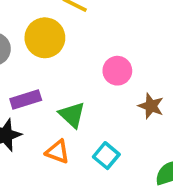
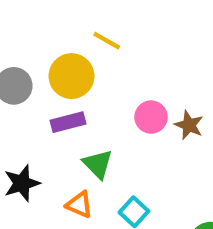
purple rectangle: (26, 99) -> (68, 122), moved
brown star: (151, 106) -> (189, 125), moved

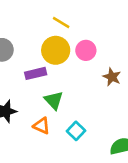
yellow circle: (71, 76) -> (56, 50), moved
pink circle: (151, 117) -> (86, 50), moved

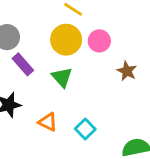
purple rectangle: (36, 73) -> (23, 64), moved, turned 60
green triangle: (54, 100) -> (62, 77), moved

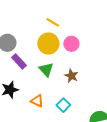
brown star: (127, 71) -> (71, 76), moved

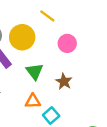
yellow circle: (48, 44) -> (22, 37), moved
orange triangle: (37, 101) -> (33, 101), moved, turned -32

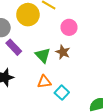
yellow circle: (22, 37) -> (28, 15), moved
brown star: (64, 81) -> (63, 52), moved

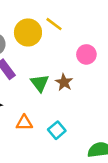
pink circle: (69, 27) -> (86, 54), moved
orange triangle: (44, 82) -> (24, 123), moved

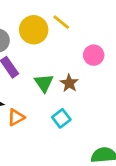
orange triangle: (24, 123) -> (16, 117), moved, turned -30
cyan square: (57, 130) -> (61, 118), moved

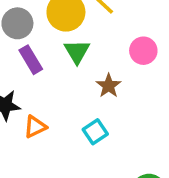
green triangle: (44, 83) -> (77, 52), moved

